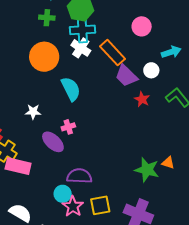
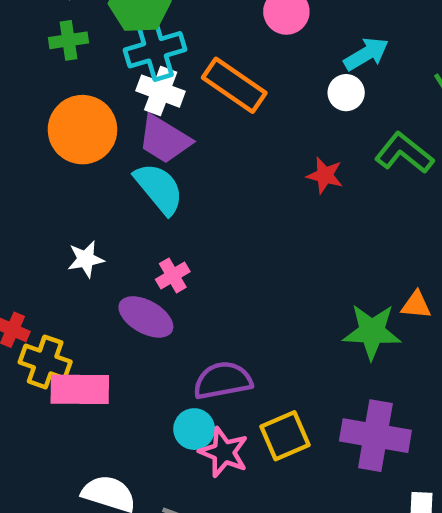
white circle: (151, 70) -> (346, 93), moved
purple trapezoid: (126, 76) -> (164, 139), moved

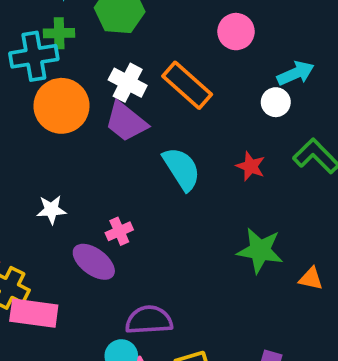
cyan cross: (155, 50) -> (34, 56), moved
cyan semicircle: (159, 188) -> (182, 169), moved
green star: (372, 332) -> (260, 250), moved

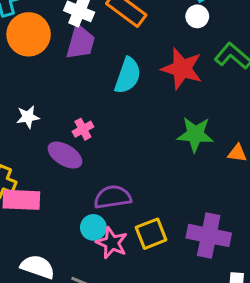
purple trapezoid: (126, 122) -> (81, 42), turned -108
red star: (251, 166) -> (182, 69), size x1.8
cyan semicircle: (182, 169) -> (128, 76), turned 57

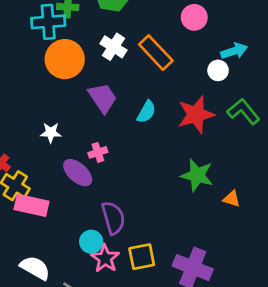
purple trapezoid: (81, 42) -> (103, 98), moved, turned -60
red star: (182, 69) -> (196, 115), turned 30
cyan semicircle: (128, 76) -> (146, 112), size x0.7
purple semicircle: (113, 197) -> (113, 218), turned 72

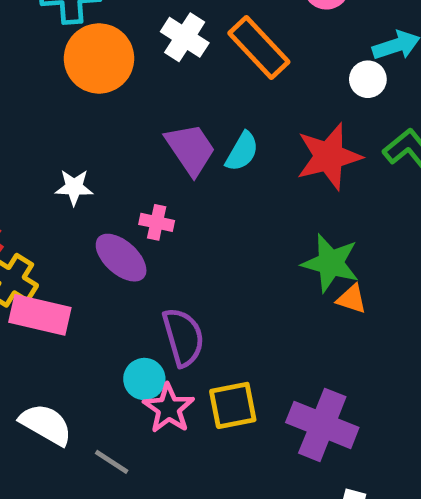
purple trapezoid: (103, 98) -> (190, 149), moved
pink cross: (98, 152) -> (157, 222), turned 30
orange triangle: (232, 199) -> (352, 299), moved

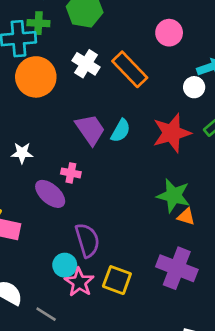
yellow square: (233, 405) -> (117, 280), turned 32
purple cross: (322, 425) -> (177, 268), moved

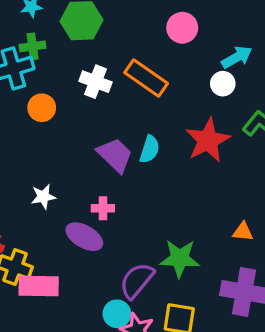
orange circle: (36, 77) -> (42, 108), size x0.6
green star: (173, 196) -> (180, 258), moved
purple semicircle: (87, 240) -> (137, 281), turned -112

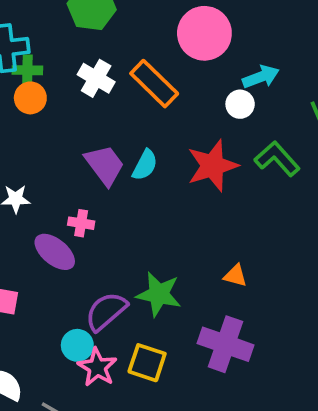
pink circle: (182, 28) -> (204, 33), size x1.5
green cross: (33, 46) -> (27, 70), moved

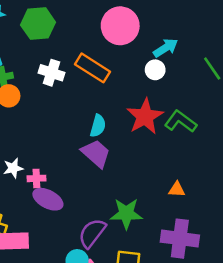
green L-shape: (277, 159) -> (181, 121), moved
purple trapezoid: (105, 165) -> (96, 153), moved
pink cross: (81, 223) -> (36, 178), moved

